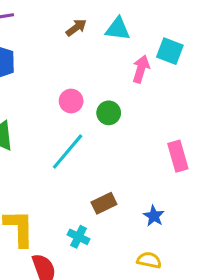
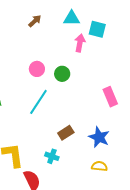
cyan triangle: (118, 29) -> (72, 18), moved
blue star: (154, 216) -> (99, 137), size x1.5

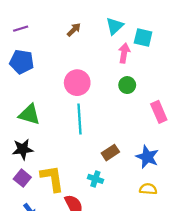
cyan triangle: (72, 18) -> (115, 26), turned -42
pink circle: (37, 69) -> (77, 83), size x1.5
green circle: (62, 74) -> (127, 85), moved
cyan line: (38, 102) -> (80, 119), turned -36

